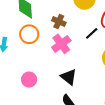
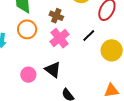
black line: (92, 33) -> (89, 35), moved
black triangle: (69, 77) -> (53, 70), moved

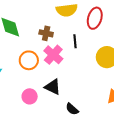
orange circle: (27, 29) -> (29, 60), moved
black line: (89, 35) -> (75, 41), moved, turned -40

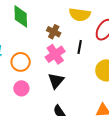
orange circle: (29, 60) -> (21, 62), moved
black triangle: (53, 87) -> (56, 81), moved, turned 30

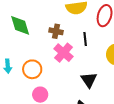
black triangle: (56, 81) -> (89, 80), moved

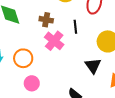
black triangle: (89, 80) -> (93, 66), moved

